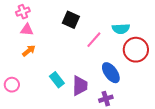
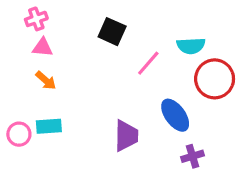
orange arrow: (29, 51) -> (46, 80), turned 80
cyan rectangle: (57, 80) -> (49, 126), moved, turned -56
purple cross: (106, 99) -> (192, 156), moved

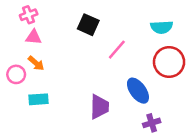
cyan semicircle: (191, 46) -> (162, 27), moved
pink circle: (19, 134) -> (16, 74), moved

